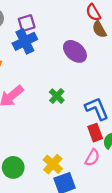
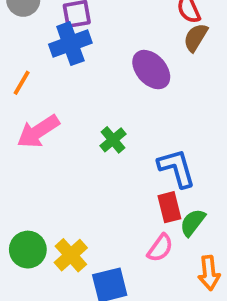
brown semicircle: (99, 29) -> (196, 38), turned 54
yellow cross: (53, 164) -> (71, 255), moved

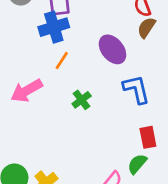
orange line: (22, 83) -> (62, 61), moved
blue L-shape: (177, 168) -> (136, 89), moved
red rectangle: (169, 207) -> (148, 137), moved

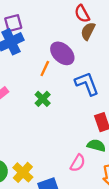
orange line: (62, 61) -> (45, 69), moved
green semicircle: (137, 164) -> (96, 145), turned 72

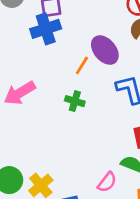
green cross: (43, 99) -> (75, 101), turned -35

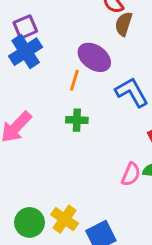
pink semicircle: (107, 182) -> (131, 174), moved

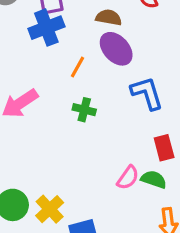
brown semicircle: (124, 24) -> (109, 17), moved, turned 70
orange line: (74, 80) -> (78, 67), moved

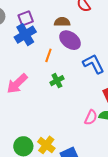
green cross: (84, 110) -> (57, 81), turned -32

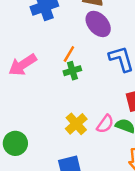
orange line: (48, 55) -> (69, 54), moved
yellow cross: (46, 145) -> (76, 124), moved

